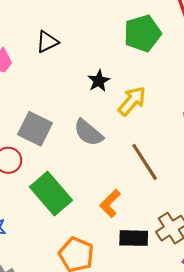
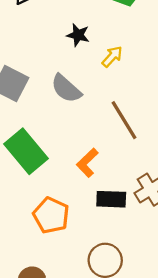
black star: (99, 81) -> (78, 35), turned -30
yellow arrow: (132, 101) -> (112, 57), size x0.7

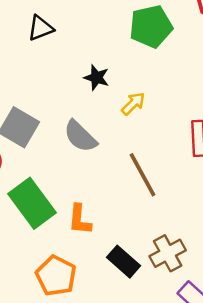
orange L-shape: (87, 163) -> (80, 220), moved, turned -44
black rectangle: (111, 199) -> (123, 262), turned 36

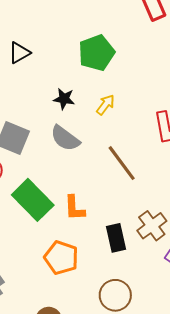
green pentagon: (151, 26) -> (96, 53), moved
black star: (97, 78) -> (64, 99), moved
black rectangle: (123, 262) -> (116, 238), turned 44

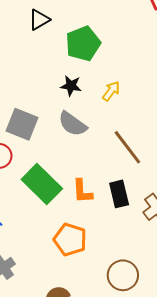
black triangle: (19, 53) -> (39, 20), moved
green pentagon: (96, 53) -> (83, 44), moved
black rectangle: (116, 238) -> (119, 194), moved

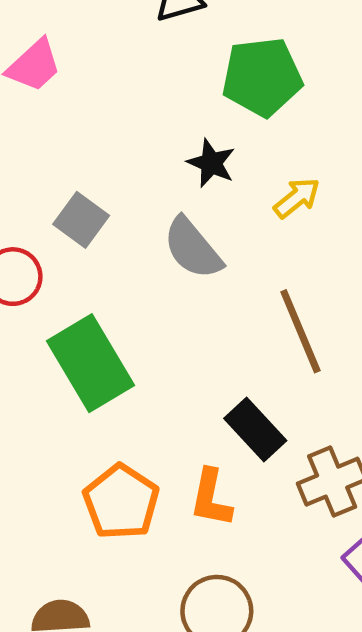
gray square: (22, 124) -> (81, 220), size x0.7
orange L-shape: (82, 191) -> (211, 498), moved
black rectangle: (119, 194) -> (255, 429), turned -44

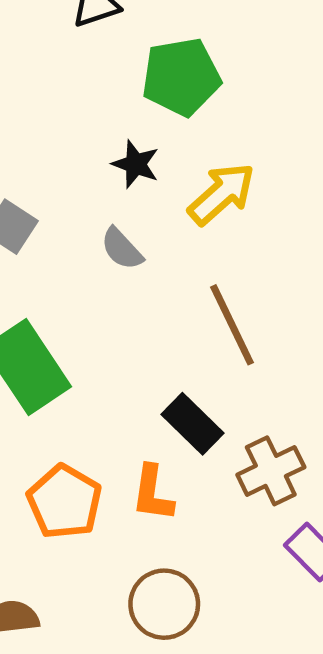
yellow arrow: (297, 198) -> (222, 194), size x1.5
gray semicircle: (193, 248) -> (122, 249), size x0.7

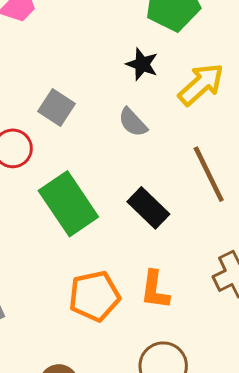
black rectangle: (193, 424) -> (148, 208), moved
orange pentagon: (64, 502) -> (94, 296), turned 30

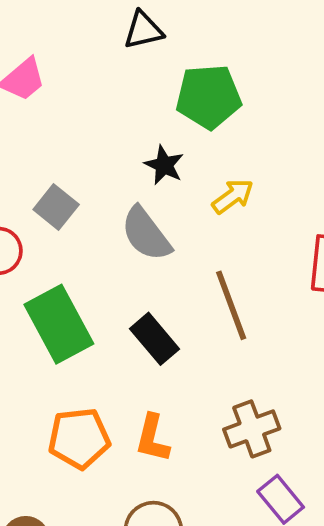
yellow arrow: (201, 84) -> (233, 196), size x0.7
gray semicircle: (133, 122) -> (146, 234), size x1.5

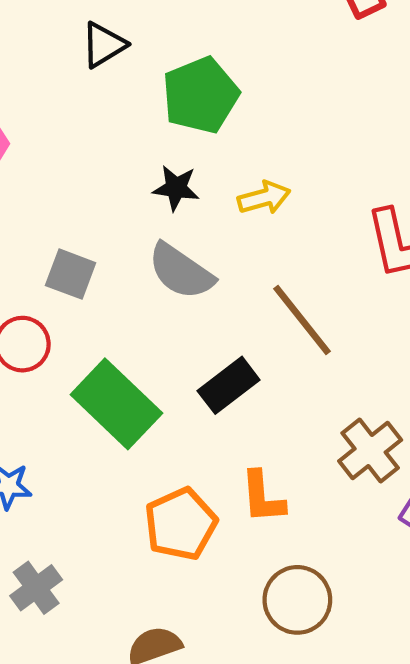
yellow arrow: (233, 196) -> (264, 198), turned 39
black rectangle: (155, 339) -> (229, 385), turned -69

